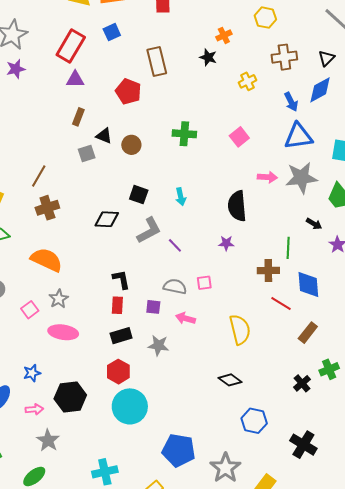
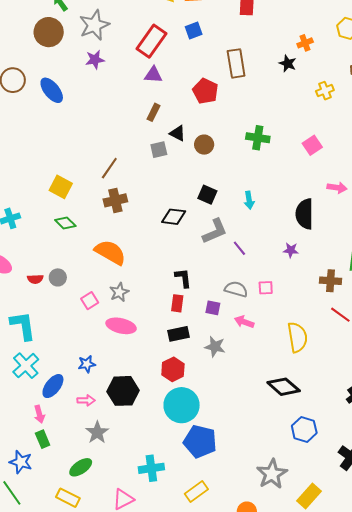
black diamond: (230, 380) -> (284, 387), size x1.4
blue pentagon: (179, 450) -> (200, 441), moved

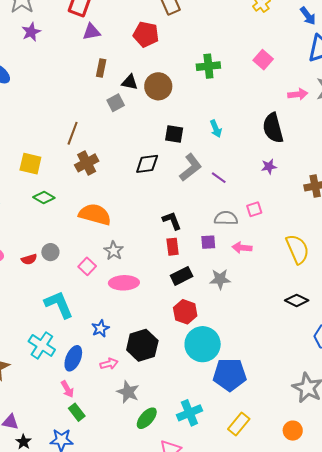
brown circle: (204, 145) -> (158, 86), size x1.4
cyan L-shape: (23, 326) -> (59, 305), moved
black diamond: (284, 387) -> (297, 300), size x0.7
green ellipse: (81, 467) -> (147, 418), moved

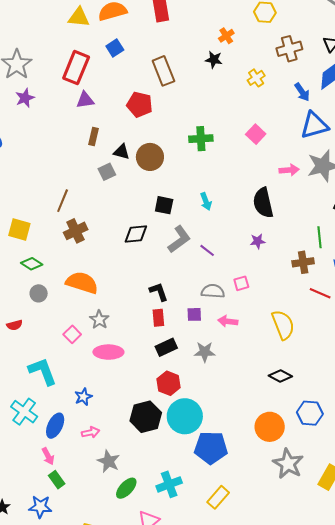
gray circle: (50, 252) -> (39, 293), moved
black hexagon: (142, 345) -> (146, 417), moved
orange circle: (293, 431) -> (270, 427), moved, size x1.5

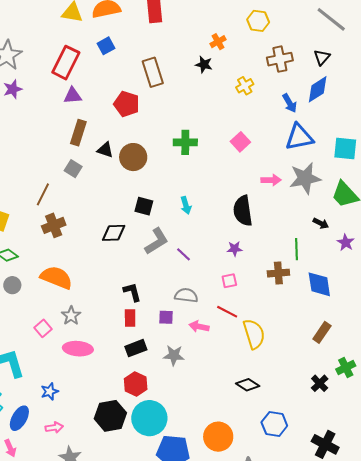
brown rectangle: (94, 137) -> (78, 133), size x1.4
gray square: (107, 172) -> (73, 169), moved, turned -36
pink square: (241, 283) -> (229, 281), moved
red line: (320, 293) -> (227, 312), moved
orange circle: (270, 427) -> (218, 437), moved

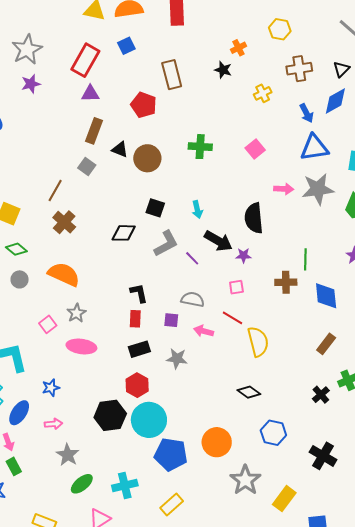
black arrow: (321, 223) -> (218, 241), moved, size x1.8
brown cross: (54, 225) -> (64, 222), turned -30

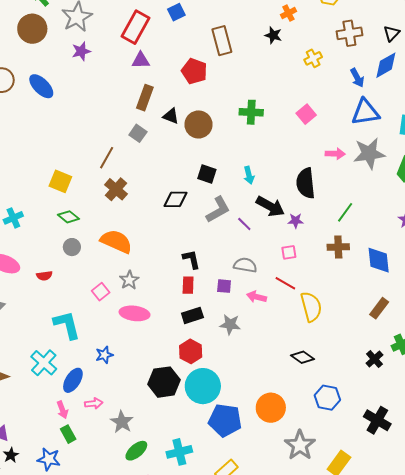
green line: (305, 259) -> (345, 212), moved, turned 35
pink arrow: (54, 424) -> (94, 403), moved

